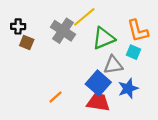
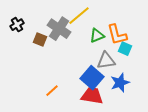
black cross: (18, 26) -> (17, 25), turned -32
orange L-shape: (138, 31) -> (117, 35), moved
green triangle: (104, 38) -> (97, 36), size x0.7
brown square: (27, 42) -> (40, 40), moved

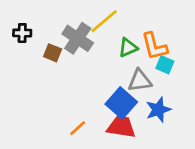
black cross: (17, 25) -> (22, 33), turned 32
orange line: (52, 91) -> (78, 128), moved

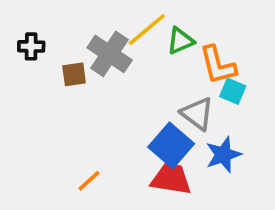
green triangle: (128, 48) -> (180, 41), moved
brown square: (53, 53) -> (74, 74), turned -30
gray triangle: (140, 81) -> (197, 114), turned 45
orange line: (78, 128) -> (89, 181), moved

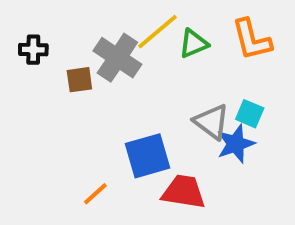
orange L-shape: (218, 65) -> (252, 40), moved
cyan square: (233, 91) -> (250, 114), moved
blue square: (171, 145) -> (148, 156), moved, turned 33
blue star: (223, 155) -> (236, 144), moved

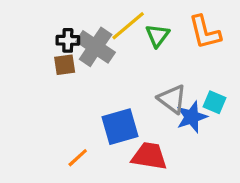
green triangle: (194, 44) -> (157, 35), turned -30
black cross: (33, 50) -> (68, 40), moved
cyan square: (250, 114) -> (214, 102), moved

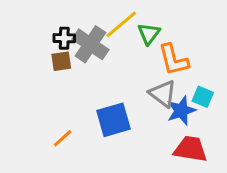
orange L-shape: (205, 32) -> (174, 60), moved
red trapezoid: (149, 156) -> (190, 149), moved
orange line: (78, 158) -> (63, 138), moved

